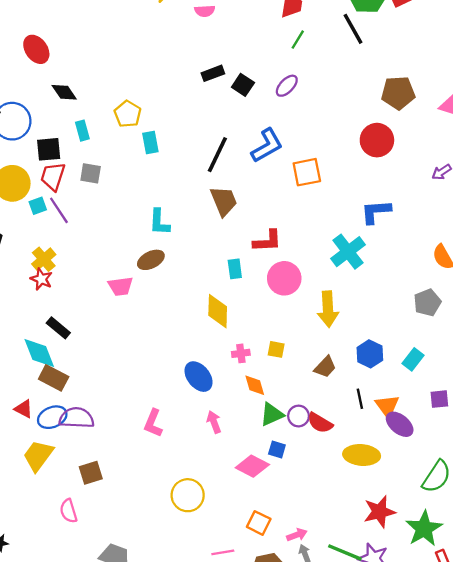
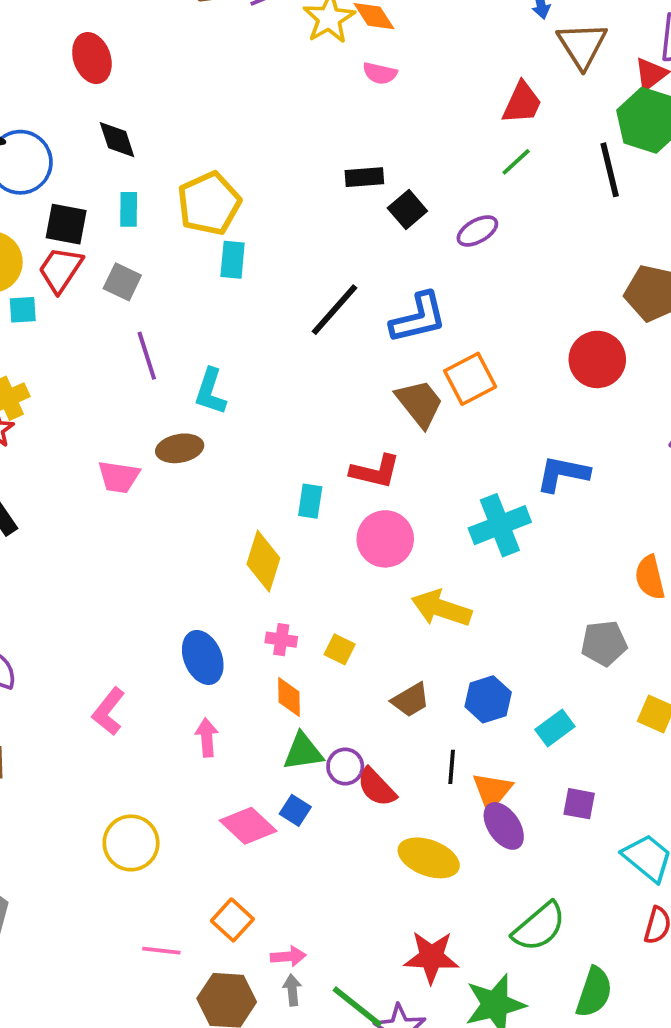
yellow pentagon: (128, 114) -> (209, 203), size x1.4
orange square: (307, 172) -> (470, 379), turned -32
brown trapezoid: (224, 201) -> (420, 403), moved, turned -32
purple line: (59, 210) -> (147, 356), moved
yellow arrow: (328, 309) -> (441, 608), turned 96

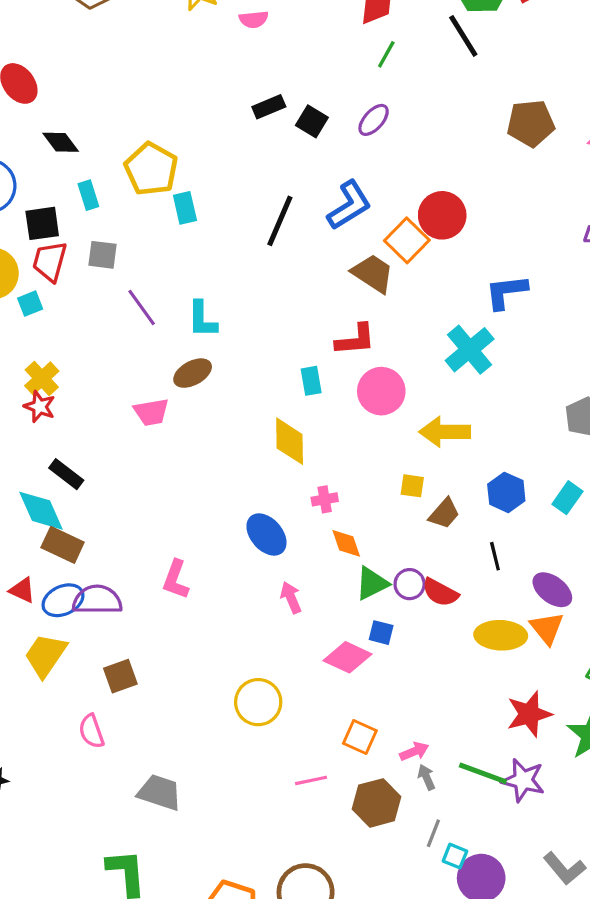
red circle: (597, 359) -> (442, 215), moved
yellow square: (340, 649) -> (412, 486), moved
pink L-shape: (109, 711) -> (176, 580), moved
orange triangle: (492, 791) -> (547, 628), moved

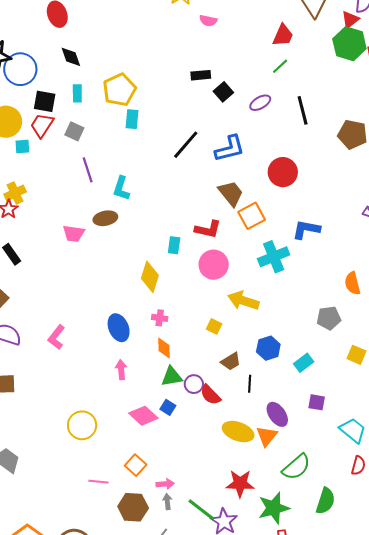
black line: (463, 36) -> (303, 110), moved
orange square: (407, 240) -> (252, 216), moved
brown trapezoid: (444, 513) -> (231, 361), moved

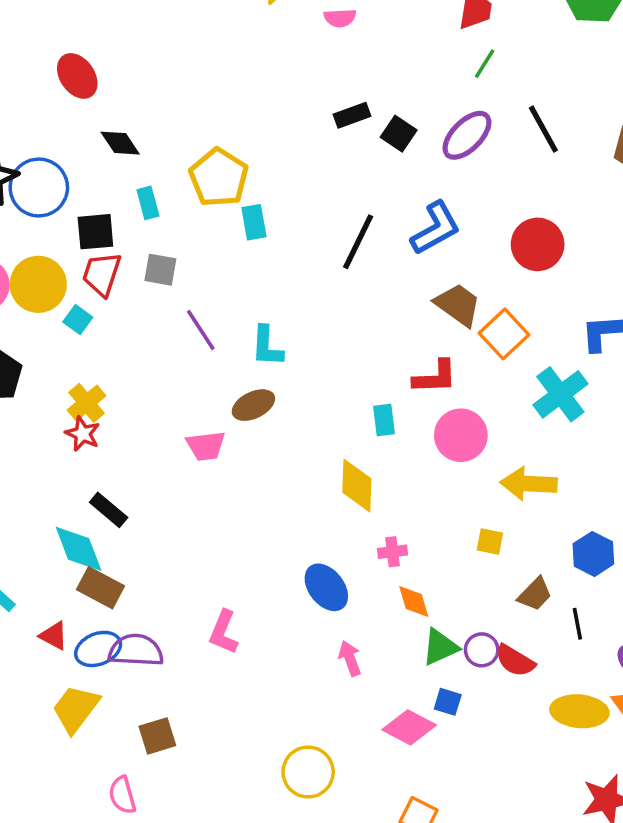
purple ellipse: (260, 103) -> (467, 135), size x1.4
cyan square: (22, 147) -> (78, 320), turned -35

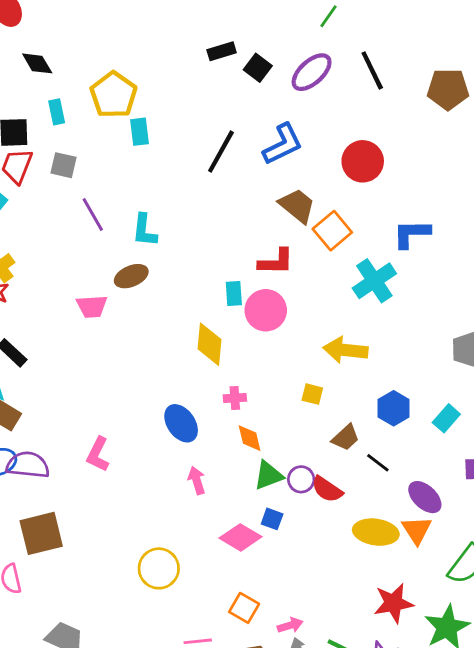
pink circle: (461, 435) -> (266, 310), moved
black line: (577, 624) -> (378, 463), turned -45
brown square: (157, 736) -> (41, 533), size x1.5

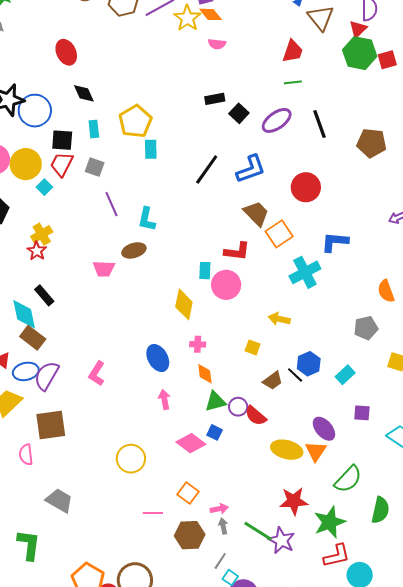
green line: (328, 16) -> (293, 82), turned 42
yellow arrow: (345, 350) -> (279, 319), size x0.7
black line: (378, 463) -> (295, 375), moved
purple semicircle: (28, 465) -> (47, 376), turned -72

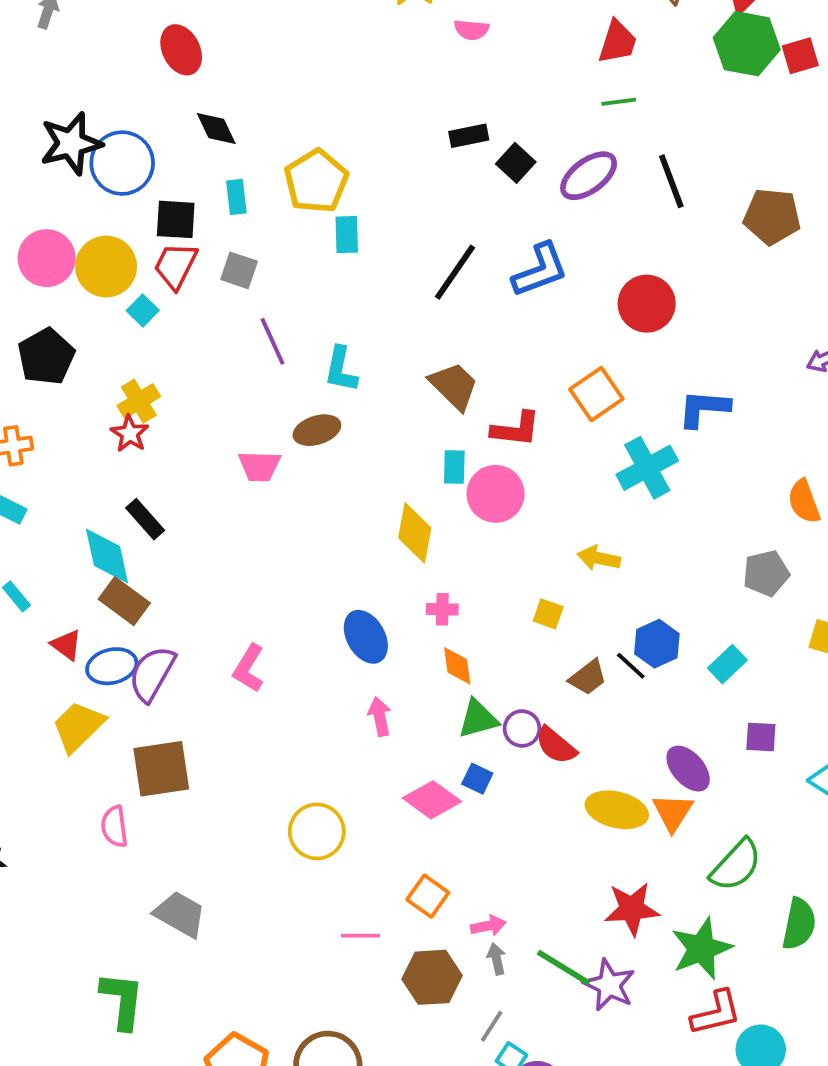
brown trapezoid: (256, 213) -> (454, 386), moved

